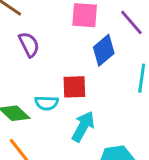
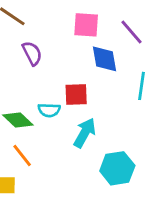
blue diamond: (104, 50) -> (105, 59), turned -60

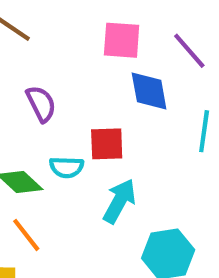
purple semicircle: (32, 53) -> (41, 104), moved

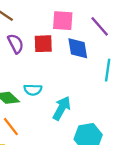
purple semicircle: (41, 104) -> (16, 44), moved
red square: (107, 144) -> (43, 44), moved

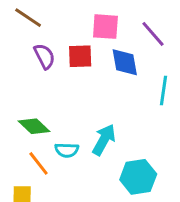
cyan semicircle: (33, 90) -> (67, 150), moved

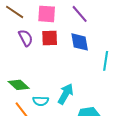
pink square: (105, 27) -> (47, 14), moved
purple line: (153, 34) -> (80, 14), moved

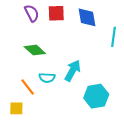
green diamond: (19, 85) -> (35, 50), moved

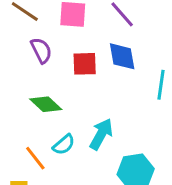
red square: (56, 13) -> (85, 64), moved
cyan semicircle: (47, 78) -> (64, 145), turned -42

